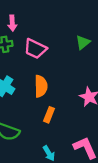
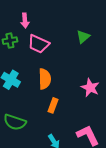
pink arrow: (12, 23) -> (25, 21), moved

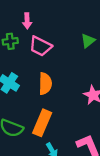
orange rectangle: (53, 105) -> (42, 123), moved, size x1.6

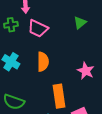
orange rectangle: (42, 123) -> (59, 96), moved, turned -30

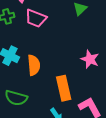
orange semicircle: (43, 62) -> (34, 65), moved

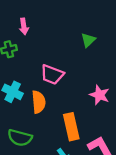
pink trapezoid: (36, 18) -> (52, 75), moved

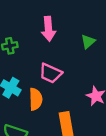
pink arrow: (24, 26) -> (48, 29), moved, size x1.5

